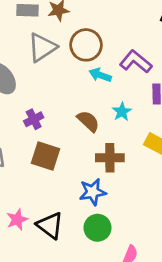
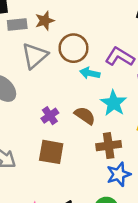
cyan star: (122, 112) -> (114, 103), size x1.5
purple cross: (34, 119) -> (50, 116), moved
blue star: (93, 192) -> (119, 174), moved

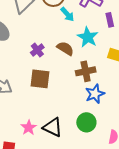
cyan arrow: (90, 73) -> (67, 14), turned -140

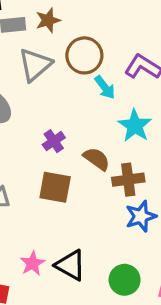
brown semicircle: (65, 48) -> (97, 159), moved
green circle: (86, 122) -> (125, 280), moved

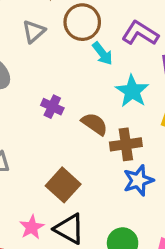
gray triangle: (35, 65) -> (34, 31), size x0.7
purple cross: (54, 141) -> (52, 107), turned -30
brown square: (55, 187) -> (63, 185), moved, turned 32

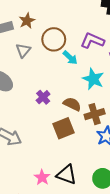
purple cross: (52, 107) -> (43, 97), turned 32
brown square: (63, 185) -> (64, 128), moved, turned 35

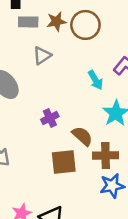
brown circle: (54, 39) -> (85, 25), moved

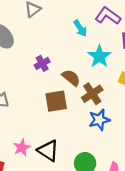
brown cross: (106, 155) -> (92, 94), turned -30

